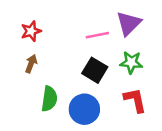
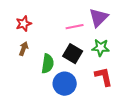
green semicircle: (49, 99) -> (48, 64), moved

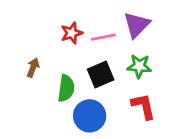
red star: (24, 24) -> (72, 33), moved
black square: (73, 54) -> (101, 74), turned 36

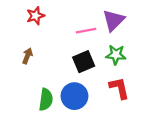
red star: (72, 33) -> (35, 16), moved
green semicircle: (66, 88) -> (46, 100), moved

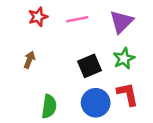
pink line: (86, 31) -> (77, 19), moved
green star: (116, 55) -> (124, 59), turned -30
blue circle: (74, 96) -> (96, 103), moved

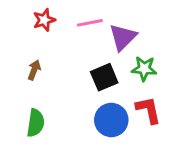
purple triangle: (121, 22) -> (123, 37), moved
green star: (124, 59) -> (144, 69), turned 30
green semicircle: (49, 106) -> (36, 123), moved

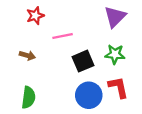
pink line: (90, 23) -> (63, 36), moved
purple triangle: (123, 37) -> (115, 17), moved
brown arrow: (34, 70) -> (27, 55), turned 84

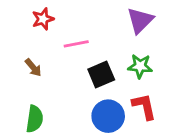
brown arrow: (27, 55) -> (33, 68), turned 35

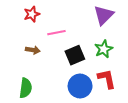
green star: (140, 66) -> (104, 49), turned -30
brown arrow: (33, 68) -> (33, 50), moved, turned -40

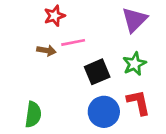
red star: (32, 14) -> (54, 16), moved
brown arrow: (33, 50) -> (46, 50), moved

